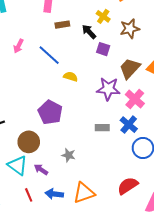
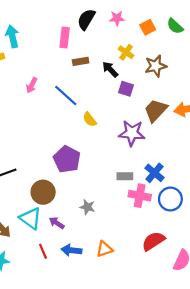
yellow semicircle: (71, 77) -> (90, 119), turned -144
pink cross: (135, 99) -> (140, 196), moved, turned -30
orange triangle: (84, 193) -> (104, 249), size x0.7

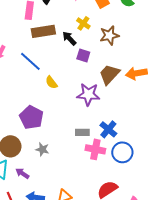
brown rectangle: (81, 61) -> (43, 31), size x1.6
gray star: (87, 207) -> (42, 149), moved

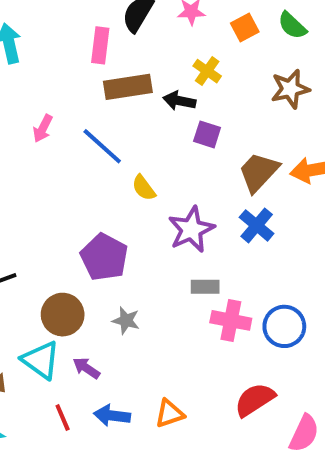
brown star: (109, 35) -> (290, 89), moved
black arrow: (69, 38) -> (179, 101), turned -35
purple star: (88, 94) -> (191, 229), moved, turned -30
blue cross: (108, 129) -> (257, 225), moved

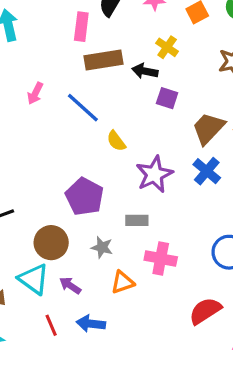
gray rectangle: (205, 287) -> (137, 220), moved
pink cross: (231, 320) -> (161, 258), moved
orange triangle: (169, 414) -> (123, 282), moved

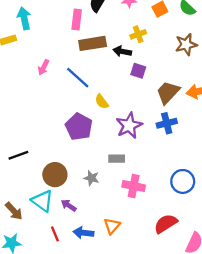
yellow cross: (167, 47) -> (138, 34), turned 35
blue cross: (207, 171) -> (167, 123), turned 36
purple pentagon: (84, 197) -> (79, 127), moved
orange triangle: (123, 282) -> (112, 226), moved, turned -30

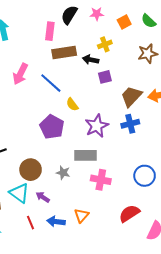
pink arrow: (44, 67) -> (20, 74), size x1.5
purple square: (138, 71) -> (105, 77), turned -32
gray rectangle: (117, 159) -> (85, 155), size x1.5

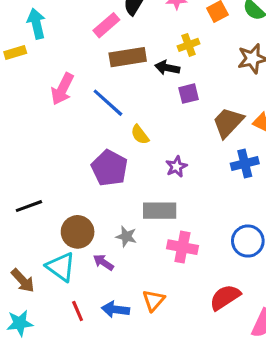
pink rectangle: (50, 31) -> (106, 25), turned 42
blue cross: (130, 124) -> (245, 163), moved
purple star: (97, 126) -> (176, 167), size x0.6
purple arrow: (43, 197) -> (103, 262), moved

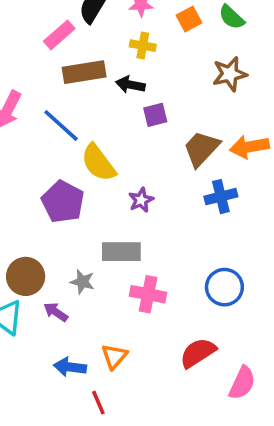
yellow cross: (189, 45) -> (143, 46), moved, turned 30
yellow semicircle: (140, 135) -> (98, 163), size x1.6
red line: (78, 311) -> (98, 403), moved

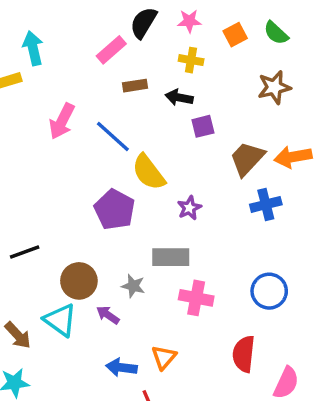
brown rectangle: (84, 72) -> (135, 86), size x0.6
red semicircle: (198, 353) -> (244, 354), turned -51

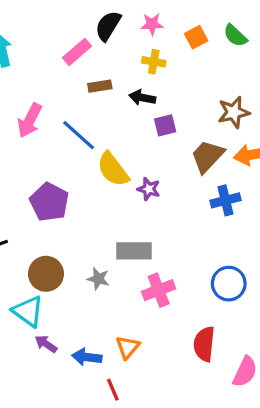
brown star: (274, 87) -> (234, 112), moved
purple star: (189, 208) -> (149, 189), moved, turned -30
purple pentagon: (115, 210) -> (49, 202), moved
pink cross: (196, 298) -> (159, 290), turned -32
purple arrow: (108, 315) -> (46, 344), moved

